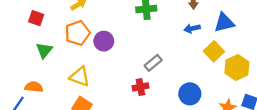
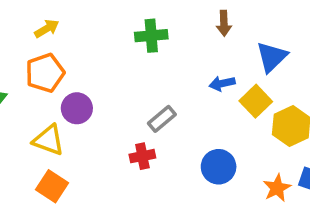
blue triangle: (224, 23) -> (272, 57), turned -30
blue arrow: (192, 28) -> (222, 83), moved
purple circle: (104, 41) -> (77, 108), moved

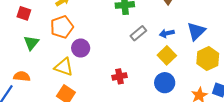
blue triangle: (272, 57) -> (196, 31), moved
yellow square: (256, 101) -> (167, 55), moved
gray rectangle: (162, 119) -> (138, 33), moved

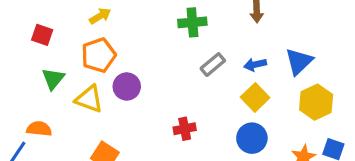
yellow triangle: (64, 67) -> (89, 99), moved

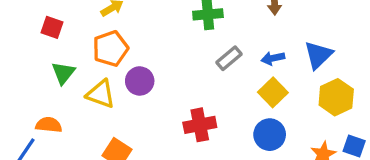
red cross: (185, 129) -> (200, 125), size x1.4

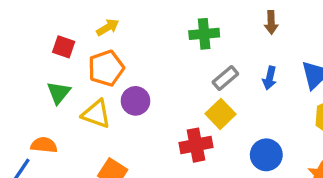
red square: (52, 27) -> (64, 47), moved
blue arrow: (273, 58) -> (270, 78), turned -65
yellow square: (273, 92) -> (221, 114), moved

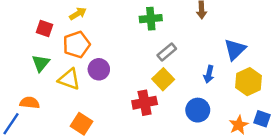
blue arrow: (270, 78) -> (209, 74), moved

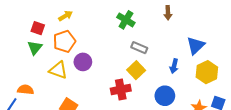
green cross: (151, 19) -> (126, 20), turned 36
gray rectangle: (167, 52) -> (139, 48), turned 63
green triangle: (41, 63) -> (35, 48), moved

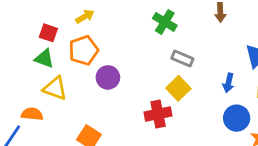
green triangle: (35, 48) -> (44, 58), turned -49
yellow triangle: (58, 70) -> (55, 88), moved
blue circle: (165, 96) -> (237, 118), moved

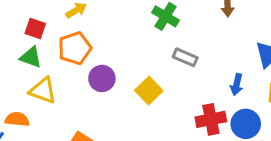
yellow square: (178, 88) -> (149, 91), moved
red cross: (158, 114) -> (211, 119), moved

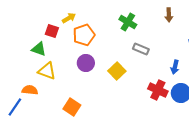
red square: (35, 29) -> (52, 31), moved
orange pentagon: (75, 48) -> (84, 35), moved
red cross: (211, 119) -> (158, 90), turned 36

